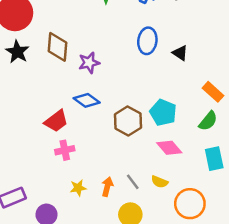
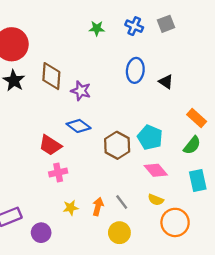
purple star: (89, 63) -> (81, 91), turned 30
red trapezoid: (56, 121) -> (50, 145), turned 70
yellow semicircle: (160, 182) -> (156, 200), moved

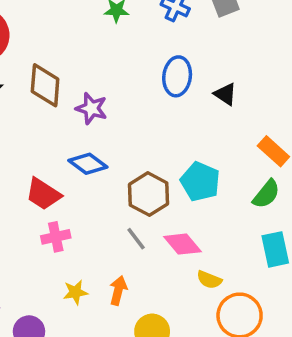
pink diamond: (156, 170) -> (182, 244), moved
gray line: (122, 202) -> (136, 239), moved

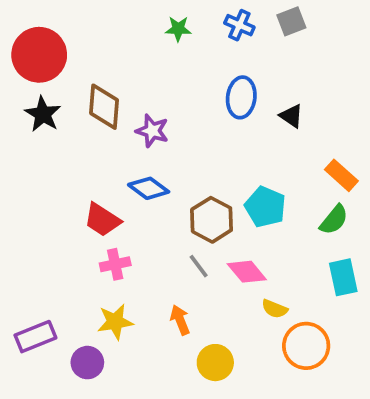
orange arrow: (118, 290) -> (180, 320), turned -36
yellow star: (75, 292) -> (115, 322), moved, size x1.4

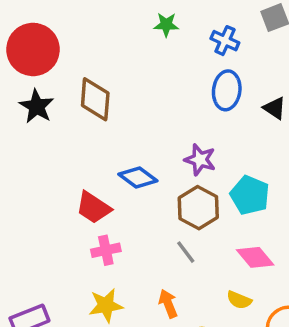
blue cross: (239, 25) -> (225, 41), moved
purple star: (152, 131) -> (200, 160), moved
pink diamond: (247, 272) -> (255, 257), moved
yellow semicircle: (275, 309) -> (239, 300), moved

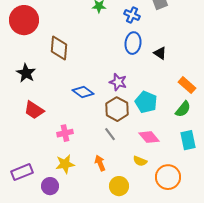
black star: (37, 106) -> (26, 73), moved
red trapezoid: (93, 208) -> (34, 110), moved

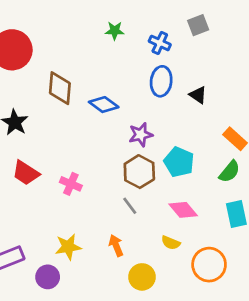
purple star: (118, 82) -> (141, 135), turned -30
blue diamond: (83, 92) -> (104, 105), moved
pink cross: (65, 133) -> (71, 184), moved, turned 35

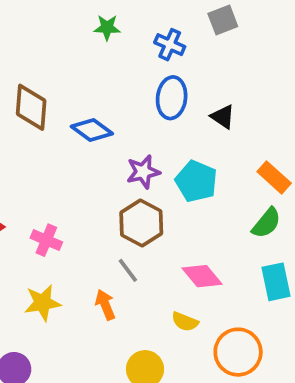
cyan pentagon: (179, 162) -> (196, 181), moved
orange arrow: (116, 245) -> (105, 305), moved
yellow star: (68, 247) -> (43, 303), moved

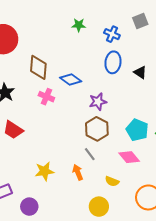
cyan pentagon: (196, 181) -> (137, 130), moved
pink cross: (46, 240) -> (46, 97), moved
yellow semicircle: (185, 322) -> (112, 181), moved

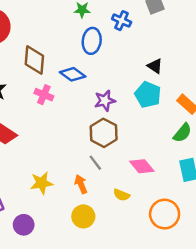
blue ellipse: (113, 62) -> (92, 41), moved
cyan pentagon: (137, 130) -> (148, 95), moved
yellow circle: (99, 207) -> (83, 216), moved

